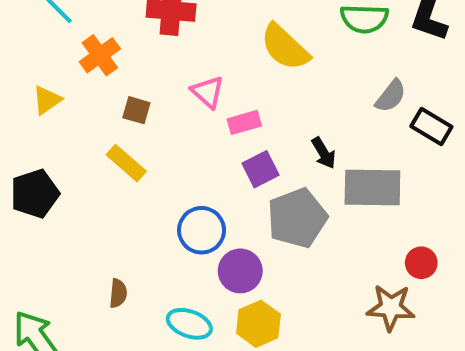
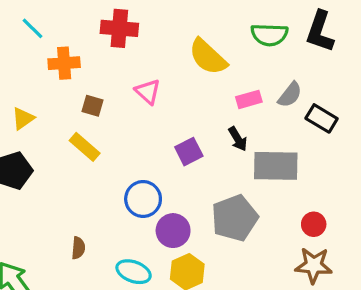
orange cross: (100, 55) -> (64, 63), turned 32
yellow triangle: (47, 100) -> (23, 118), moved
pink rectangle: (244, 122) -> (249, 99), moved
gray pentagon: (297, 218) -> (235, 218), moved
brown star: (391, 308) -> (314, 265), moved

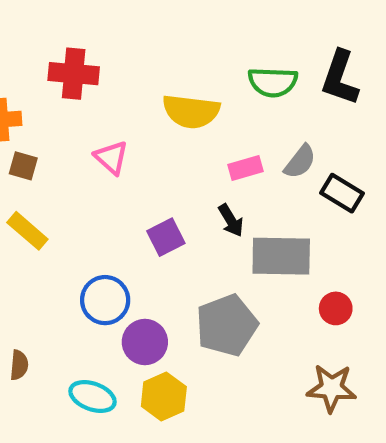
yellow semicircle: (208, 57) -> (191, 111), turned -36
brown square: (93, 106) -> (23, 166), moved
red circle: (314, 224) -> (336, 308), moved

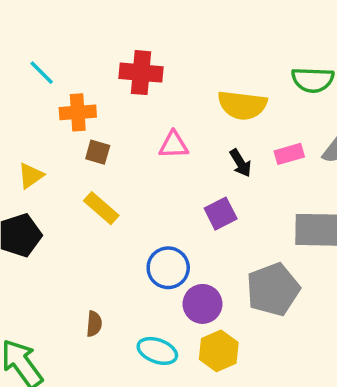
pink triangle: (111, 157) -> (174, 145), turned -44
black arrow: (231, 220) -> (240, 163), moved

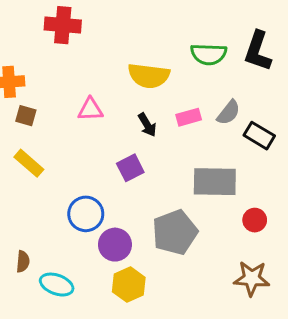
red cross: (141, 73) -> (63, 25), moved
cyan ellipse: (157, 351) -> (57, 285), moved

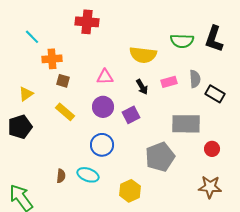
gray semicircle: (229, 113) -> (195, 79), turned -42
purple circle: (115, 245) -> (103, 107), moved
cyan ellipse: (57, 285) -> (88, 175), moved

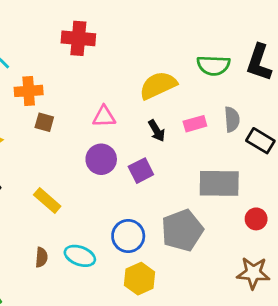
yellow semicircle: (143, 55) -> (158, 85), turned 148
yellow rectangle: (65, 112) -> (47, 200), moved
blue circle: (102, 145) -> (128, 236), moved

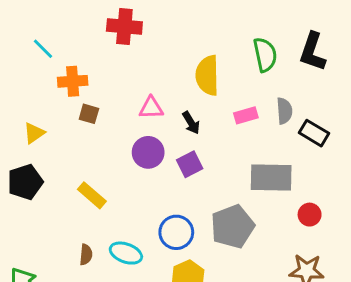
green semicircle: (213, 65) -> (265, 55), turned -104
yellow semicircle: (158, 85) -> (207, 75), turned -66
black arrow: (157, 131) -> (191, 123), moved

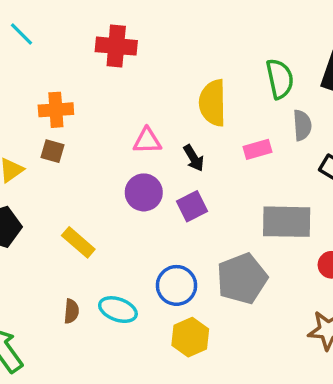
cyan line: (43, 49) -> (21, 34), moved
gray semicircle: (284, 111) -> (302, 125), moved
brown square: (89, 114) -> (52, 151), moved

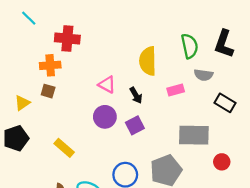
red cross: (116, 46) -> (67, 39), moved
gray semicircle: (302, 125) -> (204, 75), turned 102
pink triangle: (147, 141) -> (107, 85), turned 30

